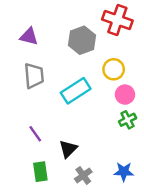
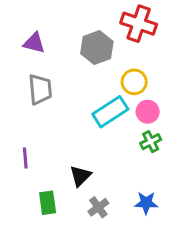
cyan rectangle: (76, 91) -> (110, 112), moved
purple line: (35, 134) -> (25, 158), moved, turned 30

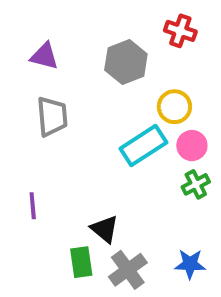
red cross: (139, 24) -> (180, 31), size x0.7
black triangle: (80, 176) -> (105, 229), turned -35
green rectangle: (48, 203) -> (81, 262), moved
gray cross: (98, 207) -> (128, 270), size x1.4

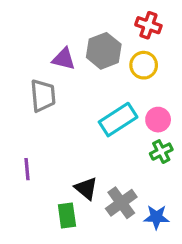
purple triangle: (44, 56) -> (64, 59), moved
yellow circle: (174, 107) -> (144, 65), moved
gray cross: (128, 270) -> (121, 203), moved

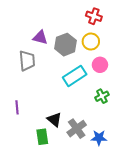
gray hexagon: (104, 51) -> (66, 45), moved
pink circle: (158, 120) -> (100, 65), moved

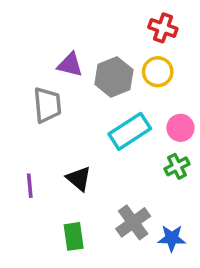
pink circle: (100, 65) -> (180, 128), moved
black triangle: (54, 119) -> (79, 179), moved

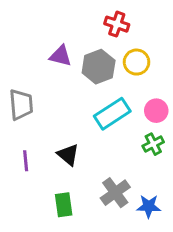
red cross: (163, 28) -> (117, 24), moved
gray trapezoid: (47, 105) -> (21, 105), moved

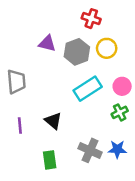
gray cross: (115, 193) -> (90, 150), turned -30
blue star: (149, 206) -> (117, 149), moved

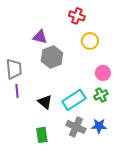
gray hexagon: (77, 52) -> (52, 57), moved
cyan rectangle: (88, 89) -> (74, 100), moved
purple line: (20, 126) -> (17, 91), moved

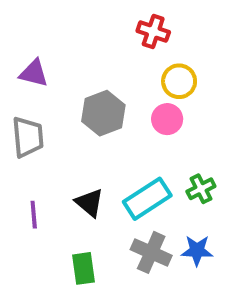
purple triangle: (40, 37) -> (34, 73), moved
pink circle: (103, 73) -> (167, 119), moved
purple line: (17, 91) -> (34, 215), moved

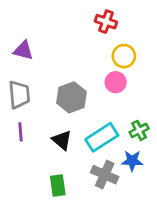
gray hexagon: (103, 113) -> (72, 97), moved
purple line: (34, 215) -> (21, 132), moved
blue star: (197, 250) -> (132, 161), moved

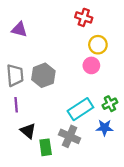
purple triangle: (23, 51) -> (19, 29), moved
gray hexagon: (72, 97) -> (43, 75), moved
black triangle: (62, 140) -> (28, 131), moved
gray cross: (105, 175) -> (70, 136), moved

